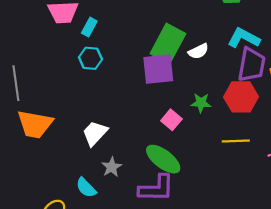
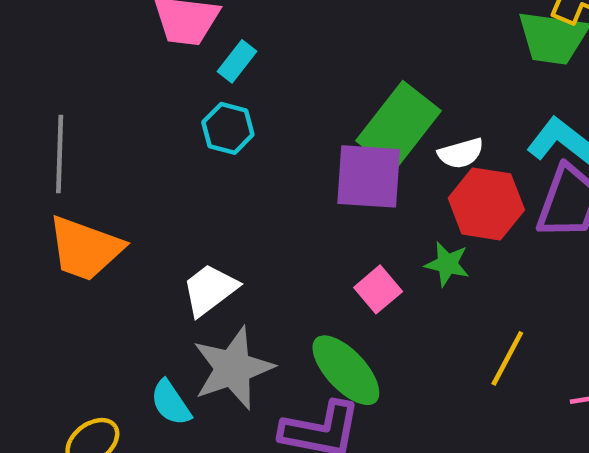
red hexagon: (241, 97) -> (486, 204), moved
yellow line: (236, 141) -> (507, 358), turned -70
gray star: (112, 167) -> (233, 368), size x1.8

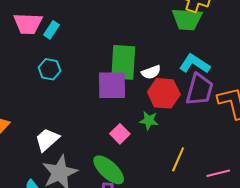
cyan rectangle: (237, 61) -> (51, 30), moved
green rectangle: (399, 126) -> (123, 62), turned -30

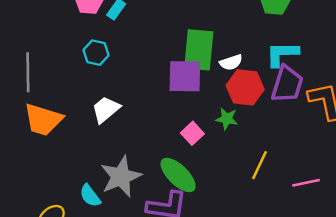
cyan L-shape: (195, 64) -> (282, 54), turned -36
cyan hexagon: (50, 69) -> (96, 53), moved
white trapezoid: (47, 140) -> (106, 109), moved

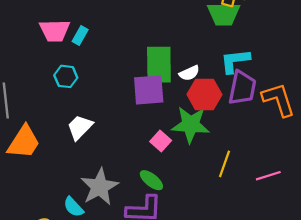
green star: (227, 119) -> (191, 125), size x1.8
orange trapezoid: (43, 120) -> (24, 142), turned -69
green ellipse: (178, 175) -> (151, 180), size x0.7

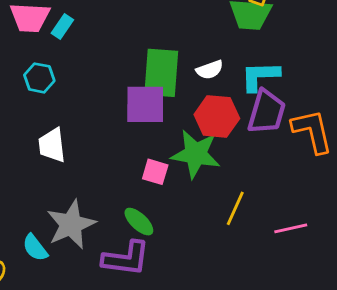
white semicircle: (189, 73) -> (210, 70), moved
white trapezoid: (80, 127) -> (52, 145), turned -56
pink square: (161, 141) -> (155, 172), turned -30

